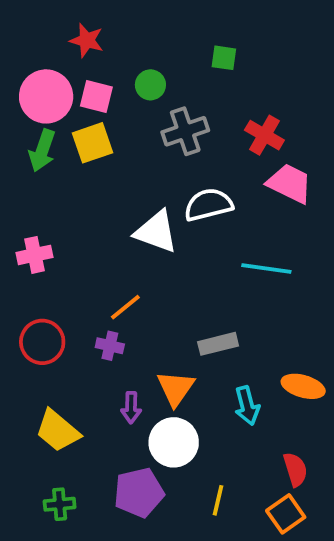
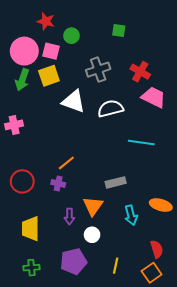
green circle: (150, 85) -> (71, 36), moved
white triangle: (156, 232) -> (74, 101), moved
pink cross: (34, 255) -> (14, 125), moved
yellow trapezoid: (58, 431) -> (30, 229), turned 50
white circle: (174, 442) -> (92, 235), size x0.6

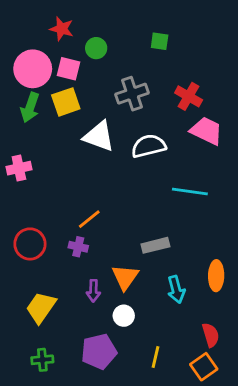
orange ellipse: (161, 205) -> (216, 276), turned 75
yellow trapezoid: (30, 229) -> (41, 307), turned 35

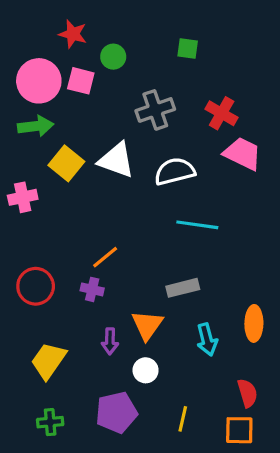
yellow square: (66, 102) -> (66, 163), moved, turned -32
green arrow: (30, 107) -> (36, 126), turned -116
cyan line: (190, 192) -> (197, 225), moved
orange square: (204, 367) -> (239, 430), turned 36

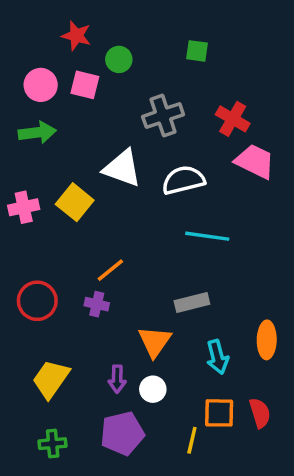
pink circle: (39, 81) -> (41, 85), size x0.7
yellow square: (66, 163) -> (75, 202), moved
purple arrow: (110, 341) -> (117, 379), moved
orange square: (239, 430) -> (219, 413), moved

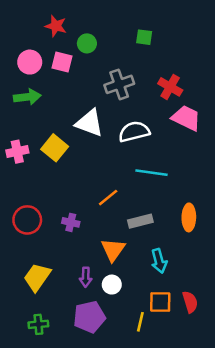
orange line: (110, 270) -> (108, 198), moved
orange ellipse: (267, 340) -> (189, 217), moved

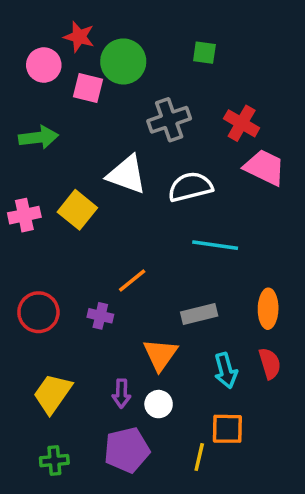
green circle: (87, 43) -> (123, 61), size x1.6
pink circle: (30, 62) -> (44, 65), moved
orange line: (108, 198) -> (132, 280), moved
red semicircle: (190, 302) -> (270, 363), moved

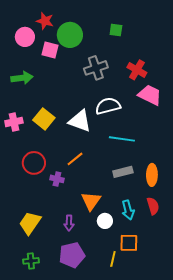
white triangle: (127, 174) -> (80, 121), moved
red circle: (38, 312) -> (34, 163), moved
gray rectangle: (199, 314) -> (123, 172), moved
white circle: (159, 404) -> (105, 221), moved

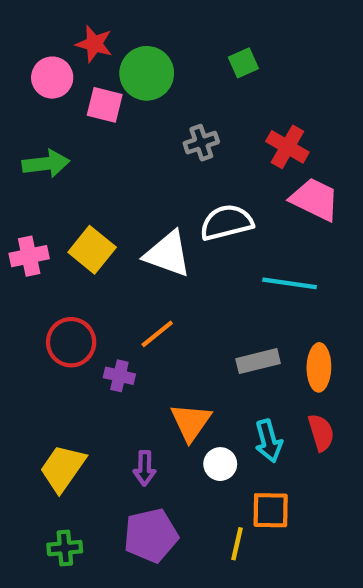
green square: (116, 30) -> (243, 63), turned -32
gray cross: (96, 68) -> (201, 143), size x0.7
cyan line: (122, 139) -> (290, 283), moved

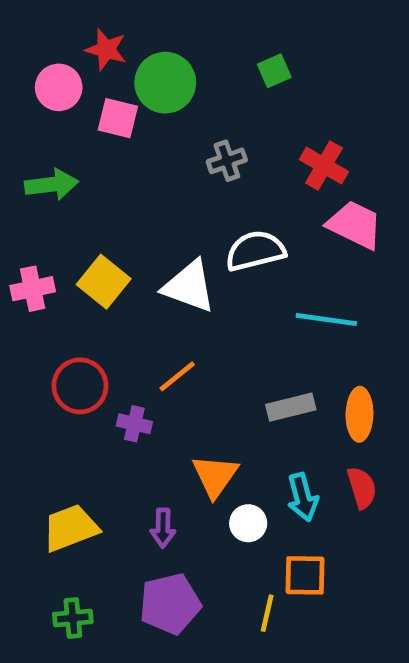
yellow trapezoid: (63, 468) -> (70, 528), turned 34

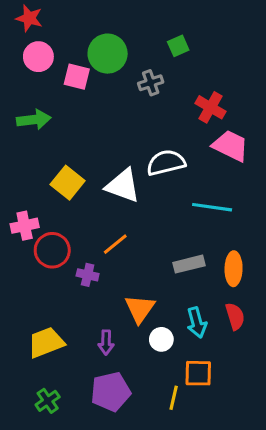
red star: (106, 49) -> (29, 18), moved
gray cross: (227, 161) -> (151, 83), moved
pink cross: (33, 289) -> (25, 226), moved
green cross: (73, 618) -> (48, 401), turned -30

